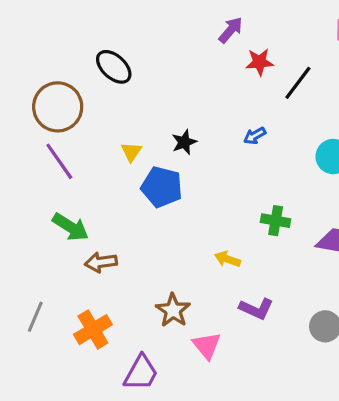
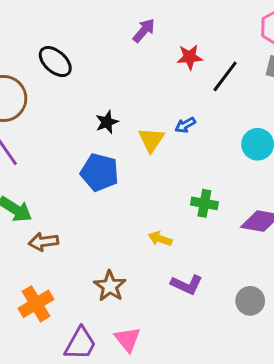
purple arrow: (231, 30) -> (144, 31), moved
black star: (184, 142) -> (107, 122), moved
yellow triangle: (131, 152) -> (151, 140), moved, size x1.4
pink triangle: (207, 346) -> (128, 339), moved

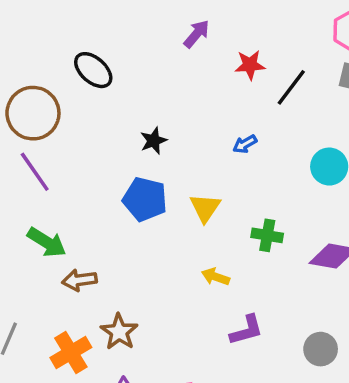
yellow triangle: (151, 140) -> (205, 208), moved
purple L-shape: (187, 285) -> (247, 330), turned -40
brown star: (110, 286) -> (119, 332), moved

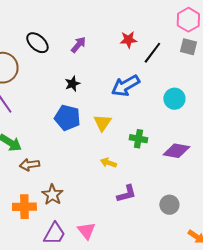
purple arrow: (197, 34) -> (78, 45), moved
blue arrow: (245, 144) -> (125, 86), size x2.0
orange cross: (71, 352) -> (24, 207), turned 30

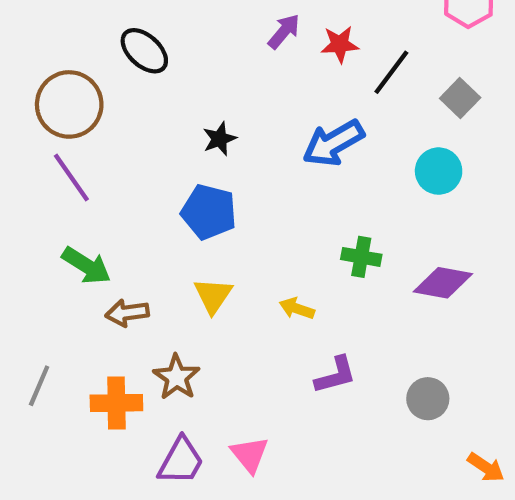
purple arrow: (78, 45) -> (284, 31), moved
gray square: (188, 47) -> (460, 98), moved, turned 30
yellow triangle: (102, 123) -> (213, 296), moved

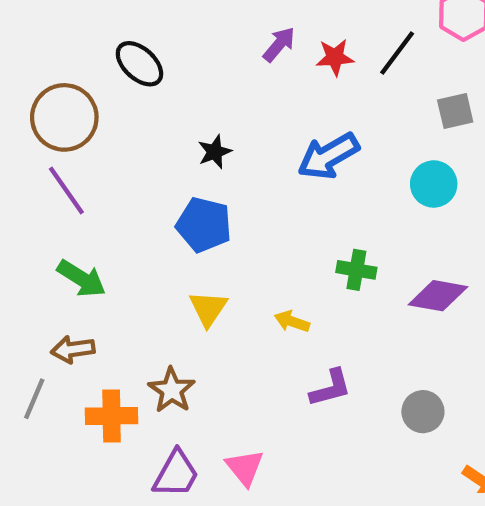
black line: (391, 72) -> (397, 53), moved
gray square: (460, 98) -> (455, 111), turned 33
brown arrow: (127, 313) -> (73, 349), moved

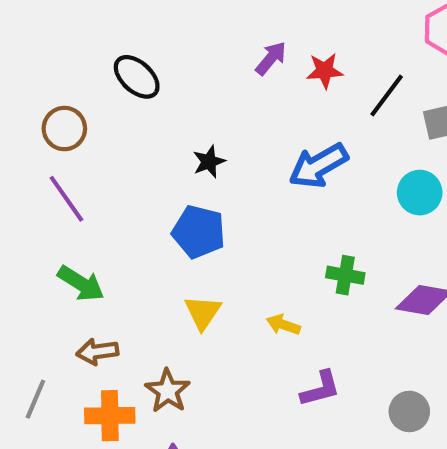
black line: (397, 53) -> (387, 95), moved
brown circle: (64, 117) -> (64, 129), size x0.7
brown arrow: (73, 349) -> (97, 352), moved

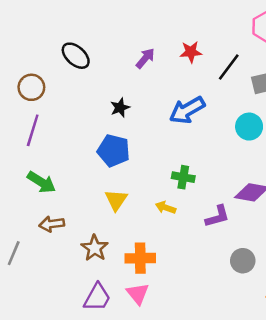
purple arrow: (271, 58) -> (145, 58), moved
purple line: (66, 199) -> (33, 130), turned 52
green cross: (345, 275) -> (183, 177), moved
purple L-shape: (320, 389) -> (217, 216), moved
orange cross: (110, 416) -> (140, 258), moved

